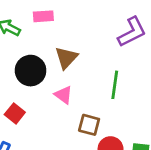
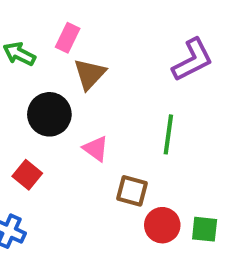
pink rectangle: (43, 16) -> (68, 38), turned -60
brown triangle: (66, 58) -> (90, 74), moved

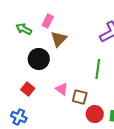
pink triangle: (96, 149) -> (62, 89), moved

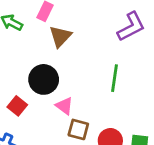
black circle: (39, 59) -> (44, 79), moved
brown square: (80, 97) -> (78, 129), moved

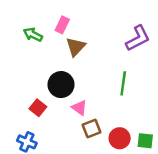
brown square: (78, 129) -> (92, 128), turned -36

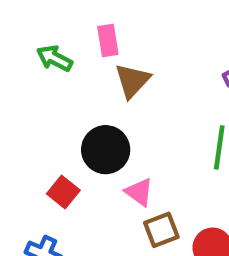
pink rectangle: (62, 25) -> (108, 41), turned -35

